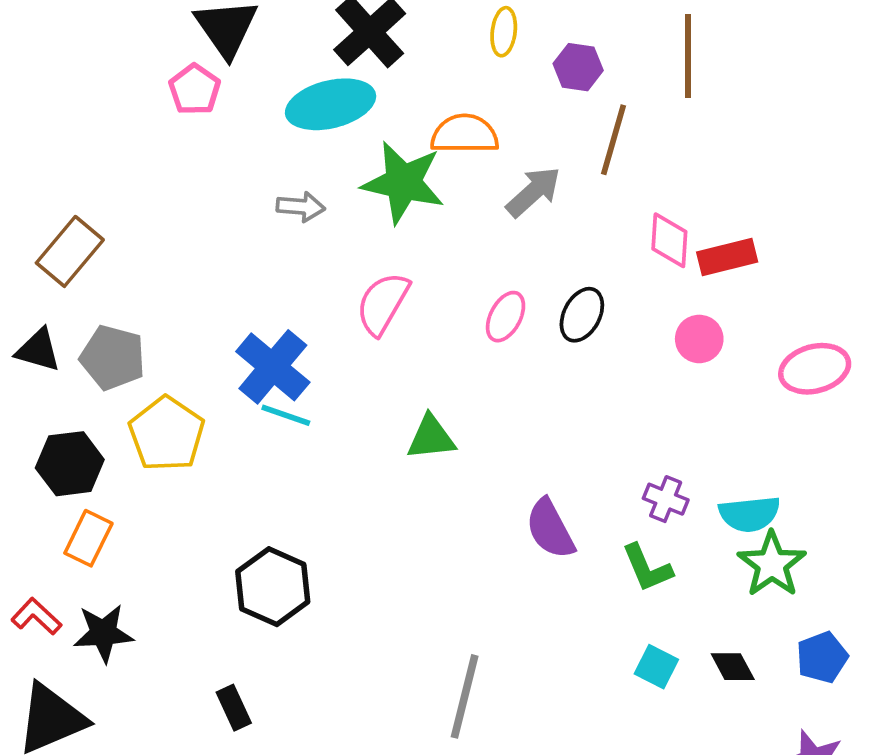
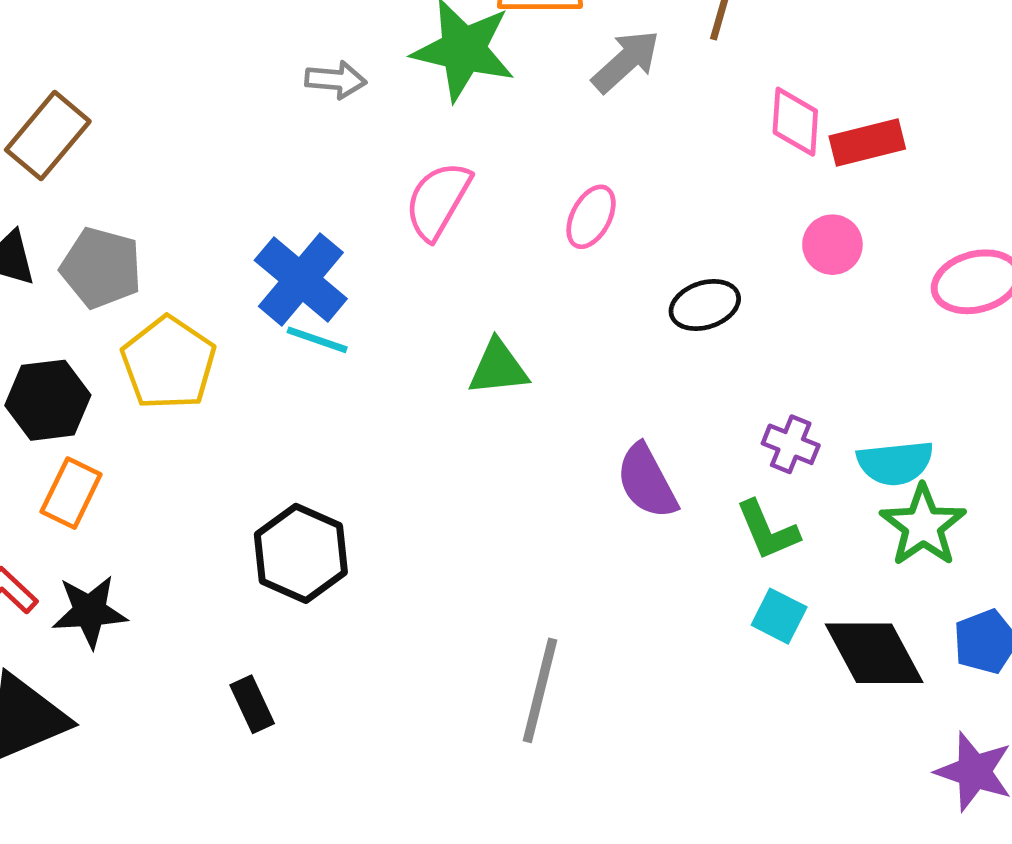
black ellipse: (582, 315) -> (705, 305), moved, turned 44
cyan square: (656, 667) -> (779, 616), moved
black diamond: (733, 667) -> (874, 653), size x1.8

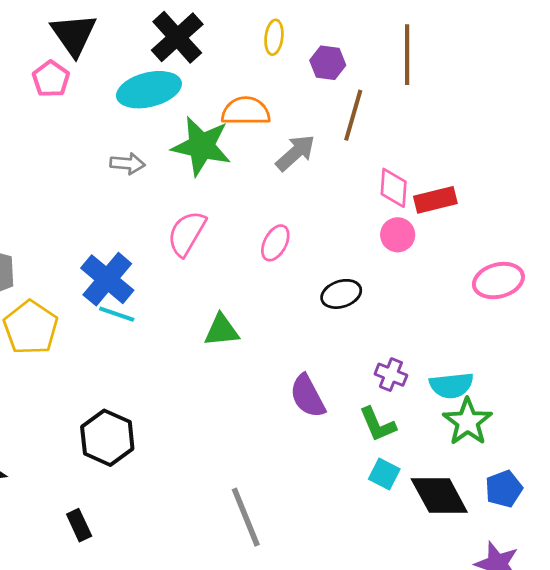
pink circle: (832, 245) -> (398, 235), moved
gray line: (540, 690) -> (246, 517), turned -36

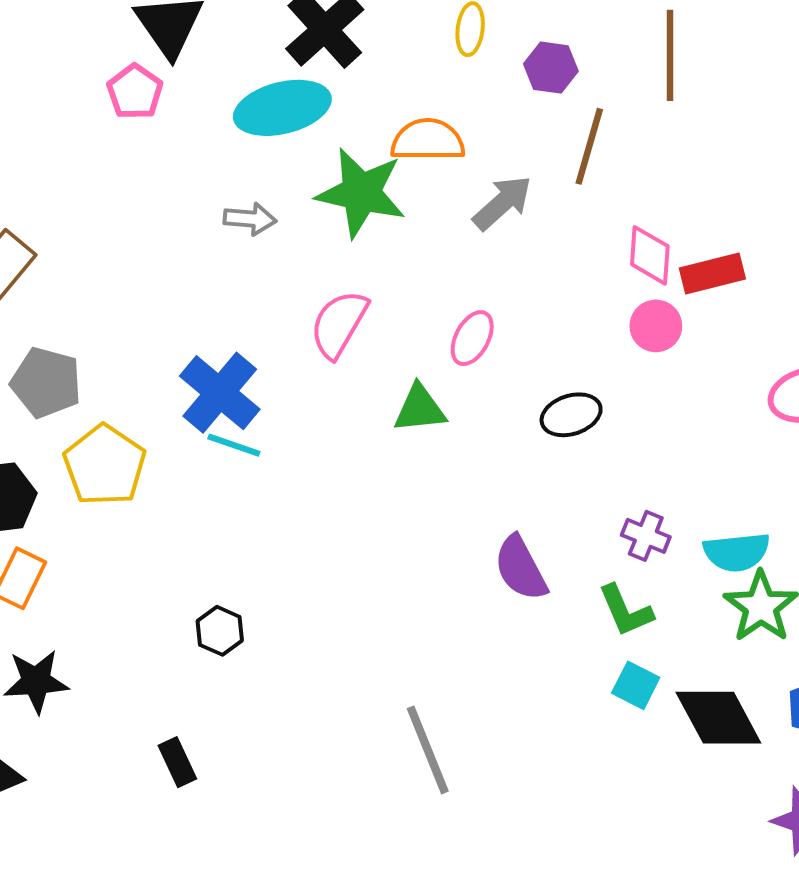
green triangle: (222, 330) -> (420, 409), moved
black hexagon: (107, 438) -> (220, 631), size x0.6

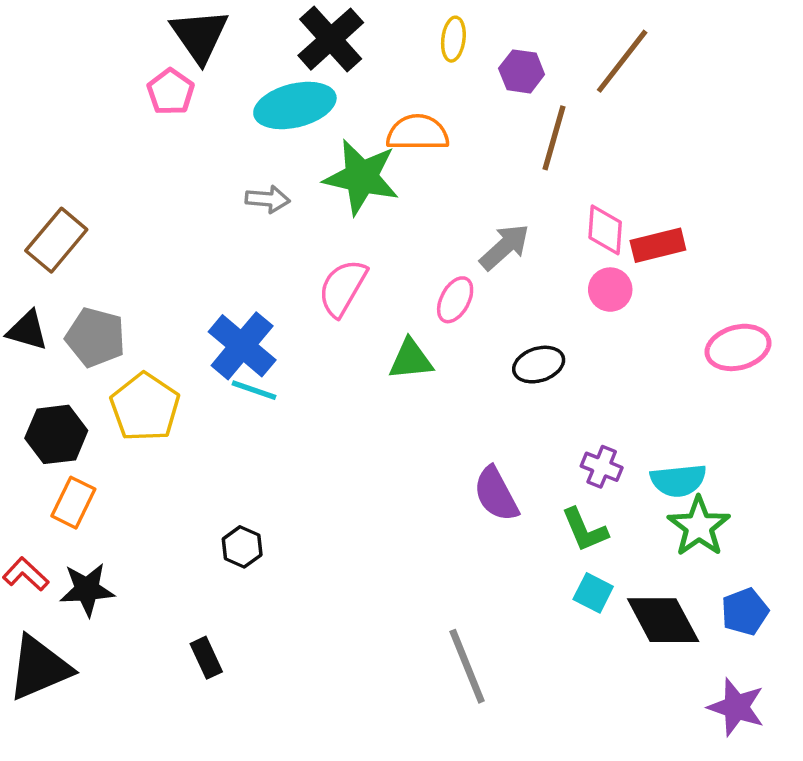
brown line: (670, 55) -> (622, 61), turned 38
gray arrow: (502, 203) -> (505, 247), moved
gray line: (428, 750) -> (467, 666), moved

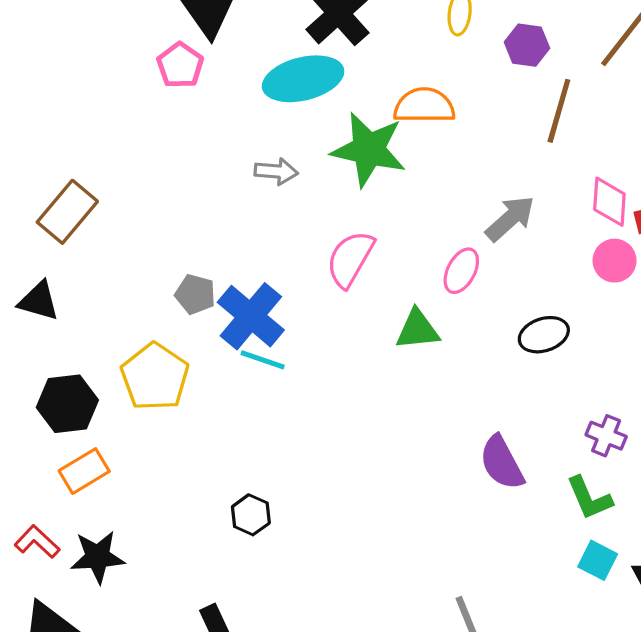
gray pentagon: (96, 337) -> (195, 294), moved, size x0.7
orange rectangle: (73, 503) -> (84, 471), turned 33

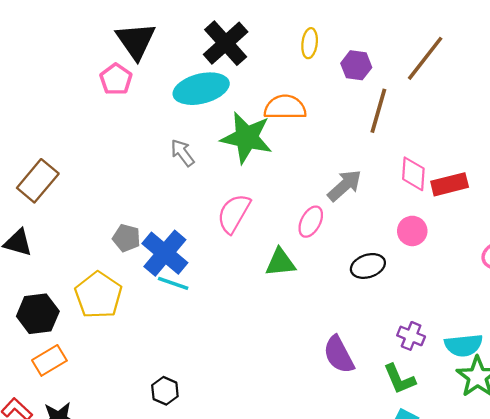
gray arrow: (276, 171) -> (182, 153), turned -132
pink circle: (615, 261) -> (412, 231), moved

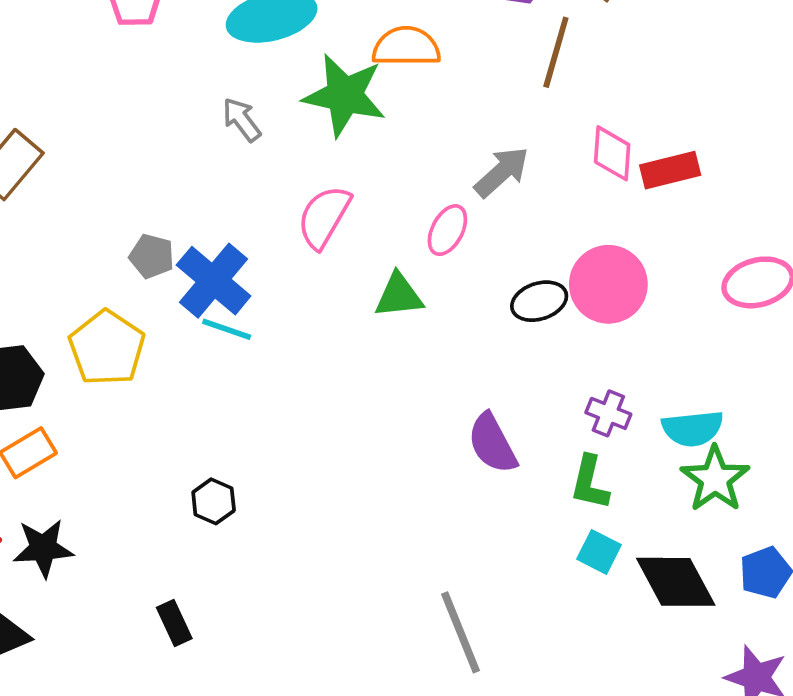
pink circle: (412, 231) -> (608, 284), moved, size x1.6
green L-shape: (399, 379) -> (590, 483), turned 36

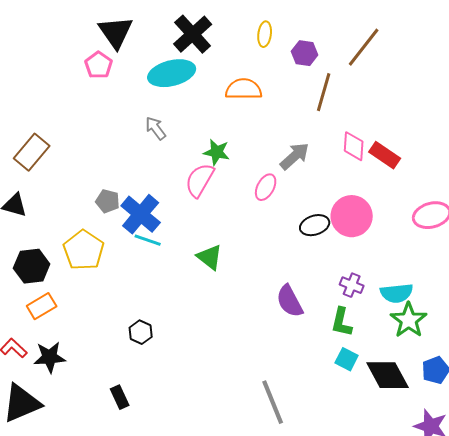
green star: (345, 95) -> (217, 152), moved, size x0.6
red rectangle: (670, 170) -> (385, 155), turned 48
green triangle: (399, 296) -> (210, 257), moved, turned 44

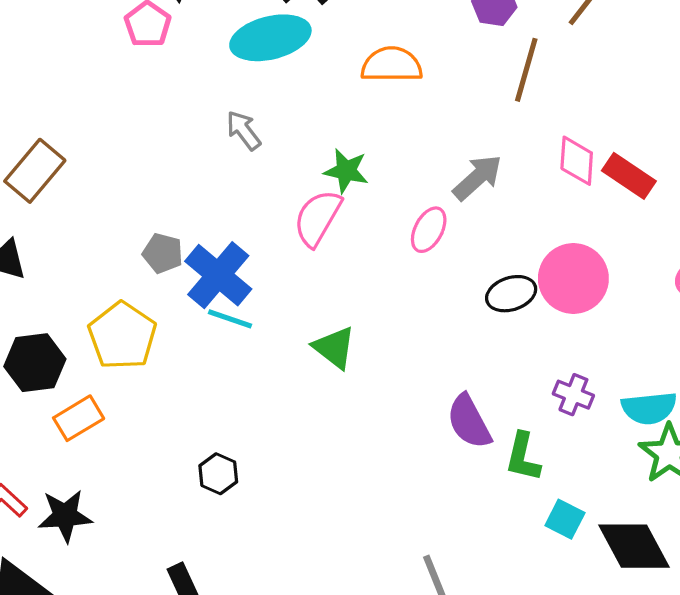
orange rectangle: (42, 306) -> (79, 418), moved
green L-shape: (342, 322) -> (523, 457), moved

